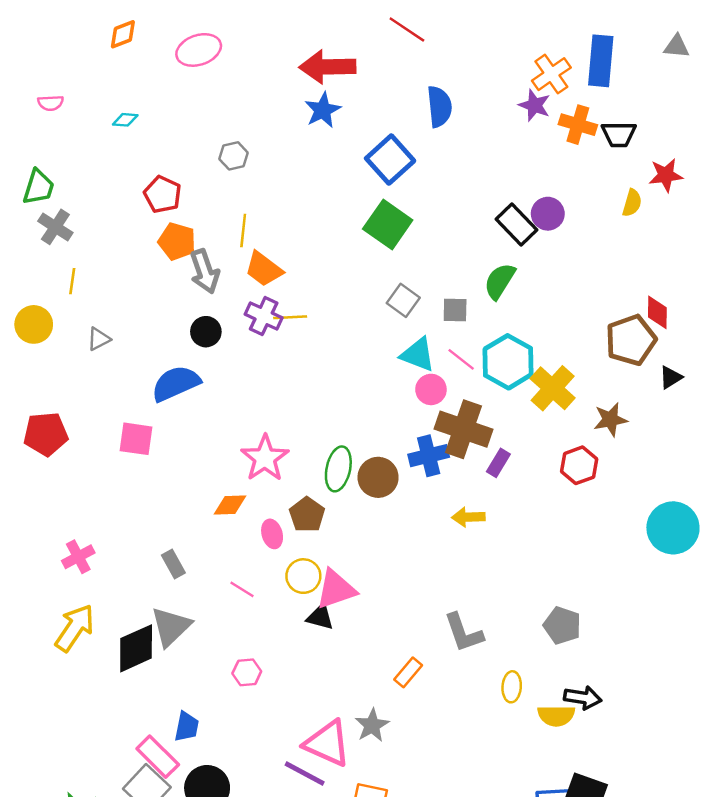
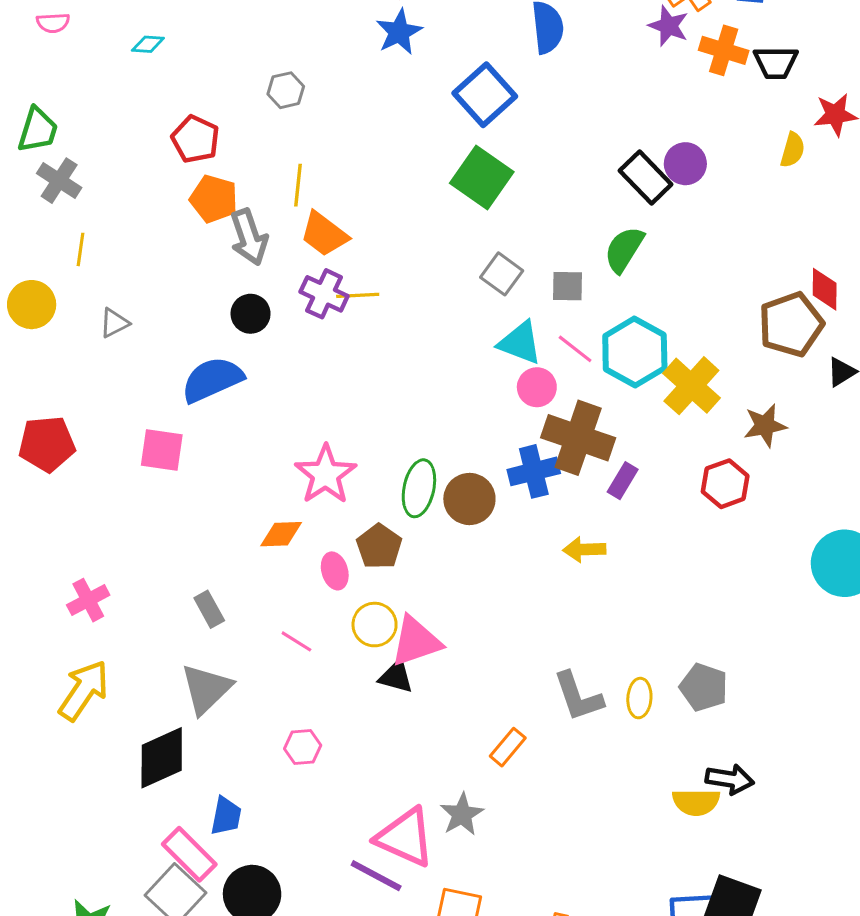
black diamond: (136, 648) -> (162, 758), moved
yellow ellipse: (512, 687) -> (639, 698), moved

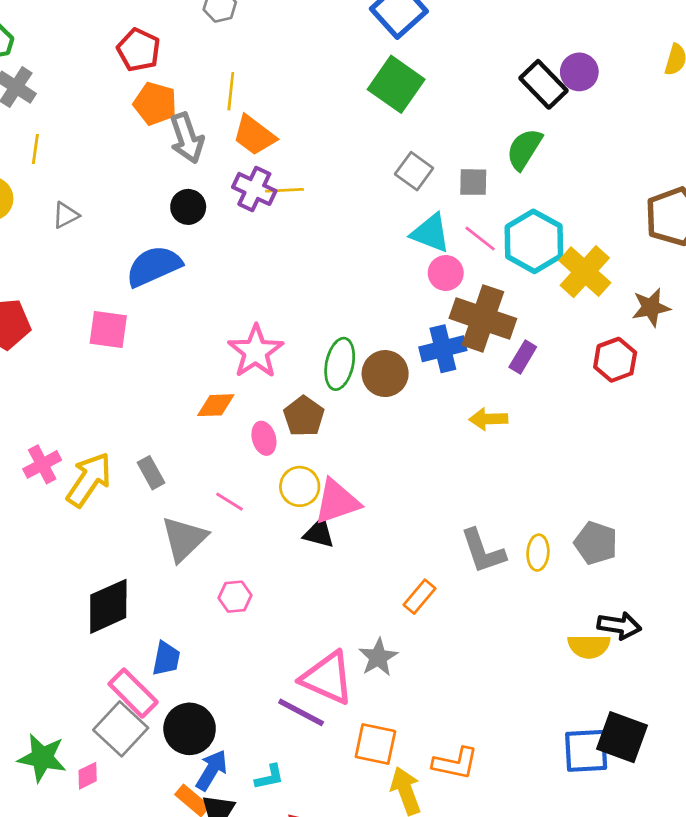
gray triangle: (206, 689) -> (184, 539), moved
yellow arrow: (84, 690) -> (89, 480), moved

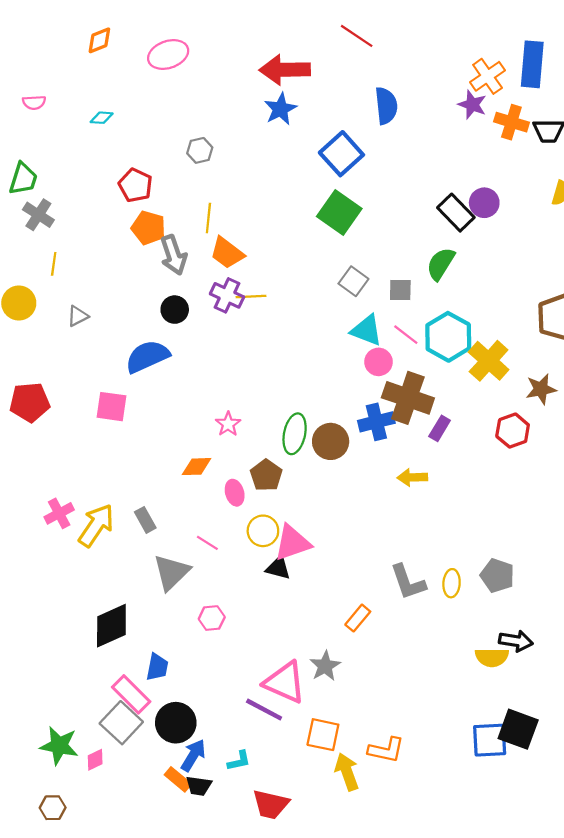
pink star: (256, 351) -> (228, 424), size x0.6

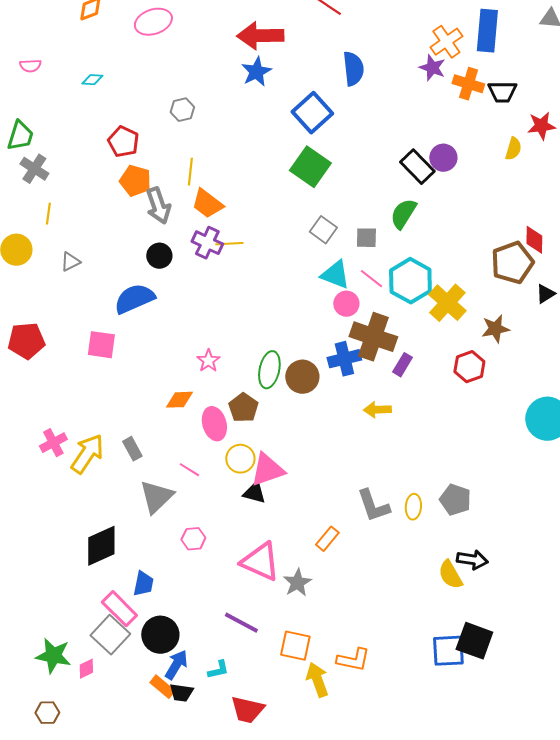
pink ellipse: (235, 493) -> (214, 424), size x1.4
yellow semicircle: (492, 657) -> (450, 575), turned 60
pink triangle: (285, 682) -> (260, 562), moved

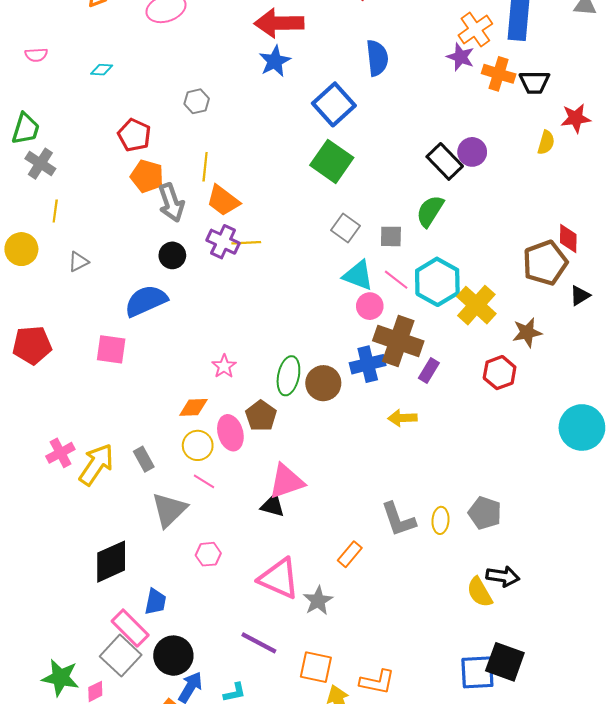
yellow circle: (240, 459) -> (198, 445), moved

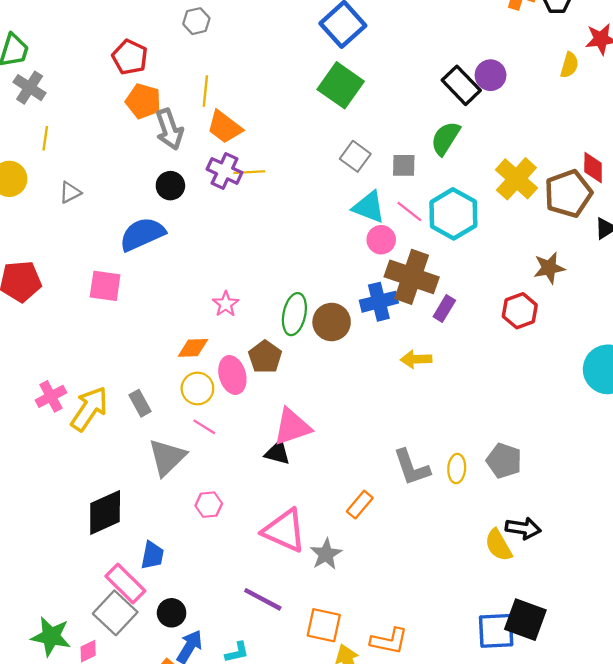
yellow cross: (476, 305) -> (516, 179), moved
black circle: (173, 656) -> (172, 613), size x0.7

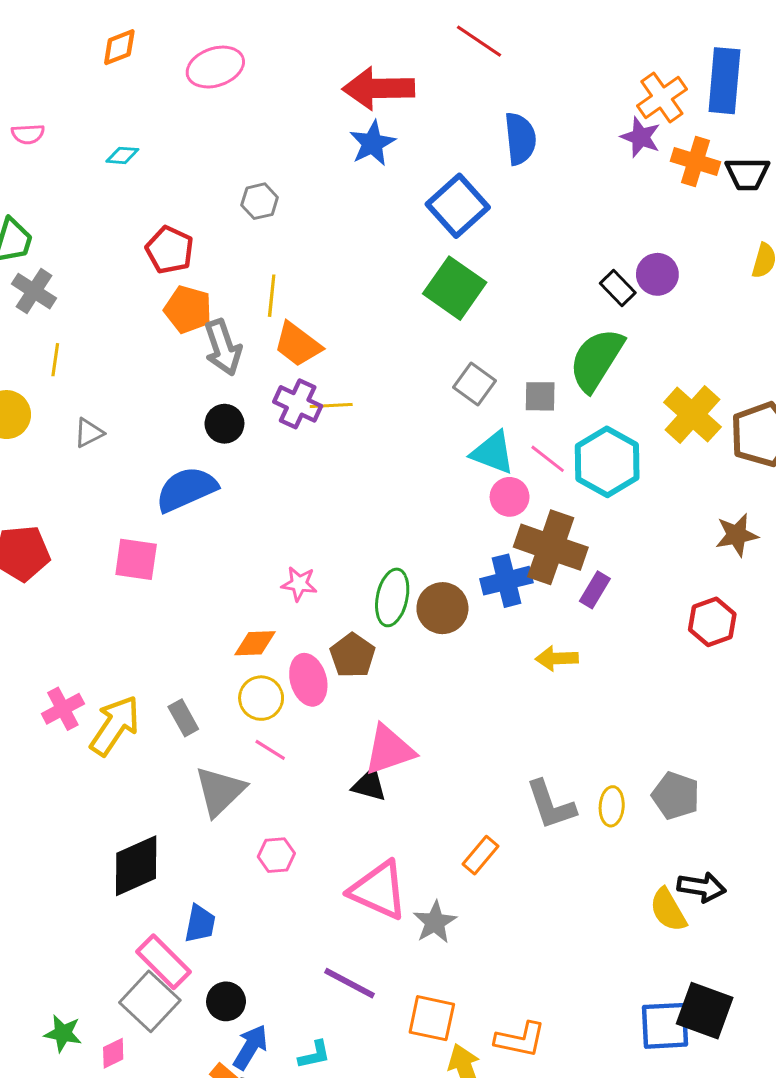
black rectangle: (461, 85) -> (618, 288), size x0.7
green semicircle: (445, 138) -> (596, 360), size x1.4
pink star: (226, 304) -> (299, 584), turned -30
red hexagon: (520, 311) -> (712, 622), moved
green star: (51, 636) -> (63, 1033), size x0.7

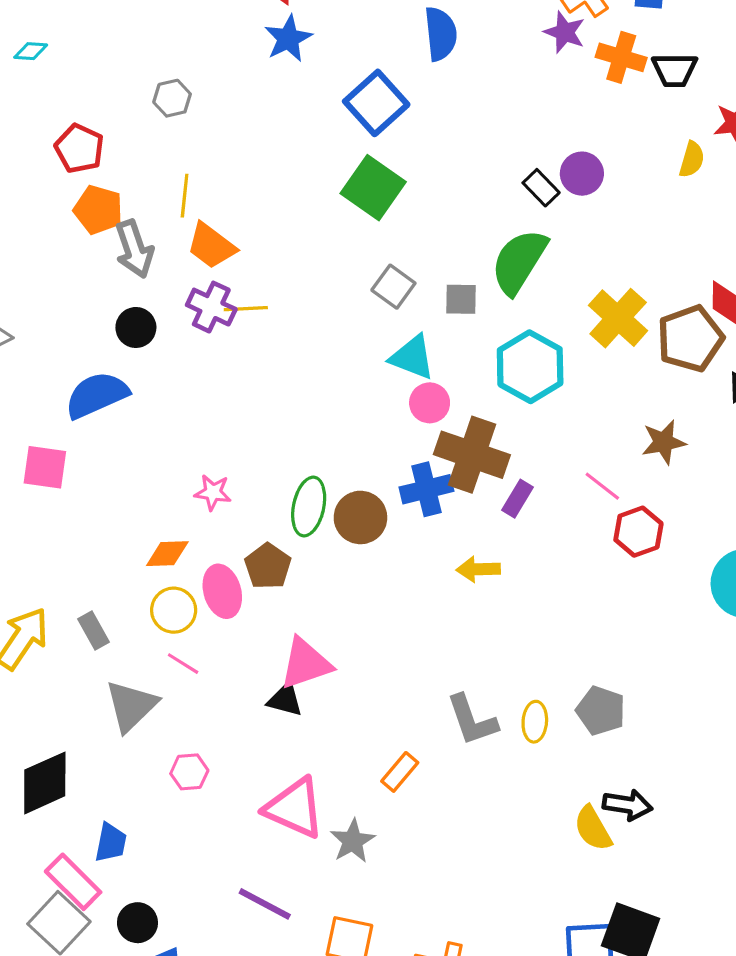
pink line: (548, 459) -> (602, 486), moved

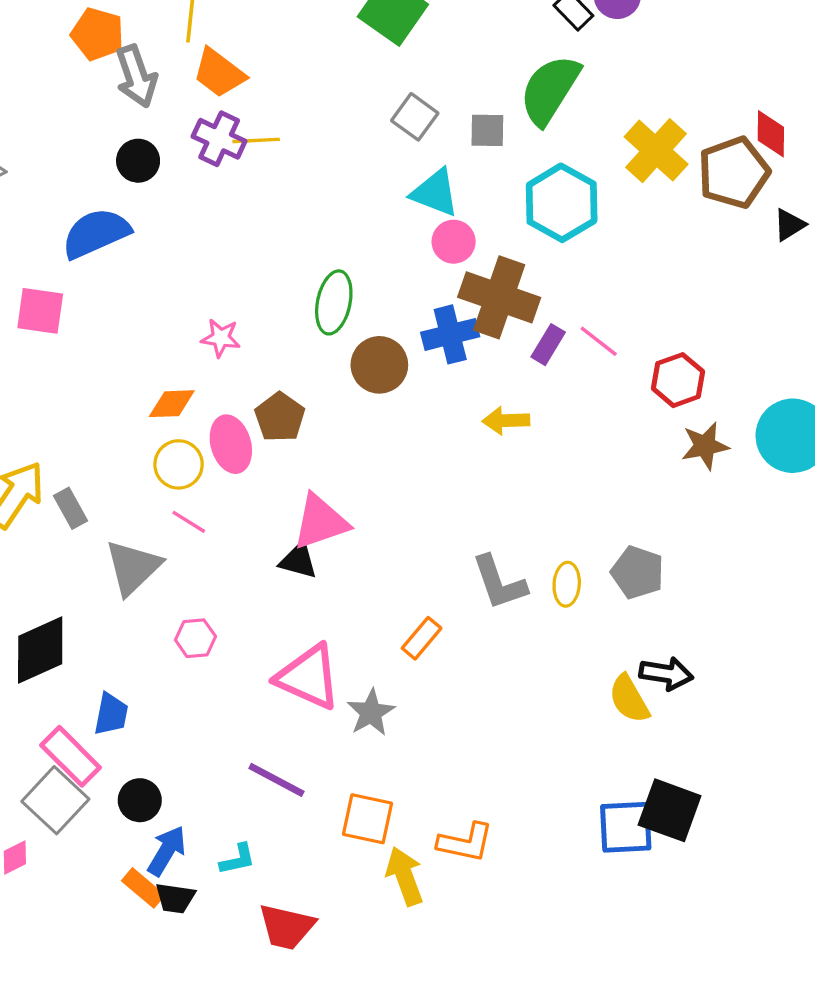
brown star: (664, 442) -> (705, 446), moved
pink line: (602, 486) -> (599, 341), moved
green ellipse: (309, 507) -> (334, 302), moved
gray rectangle: (94, 631) -> (71, 508), moved

